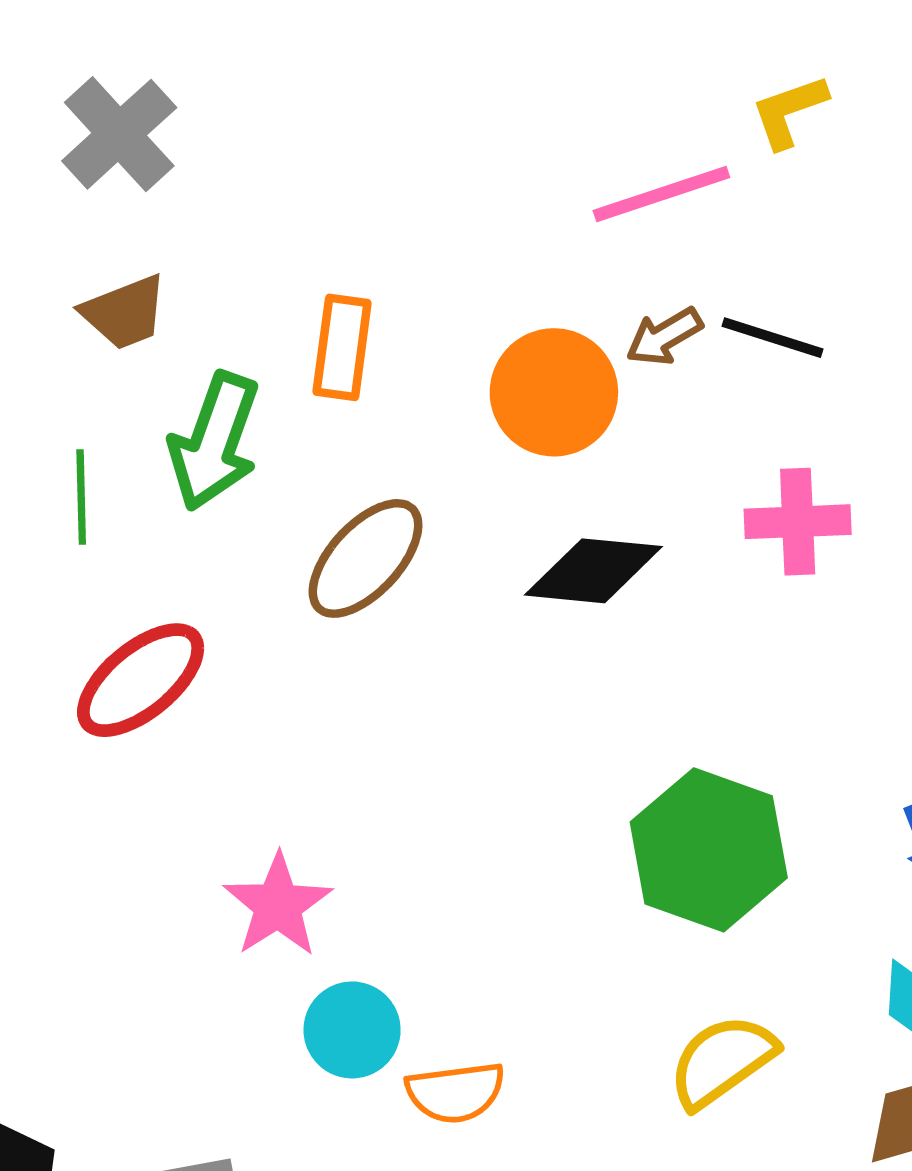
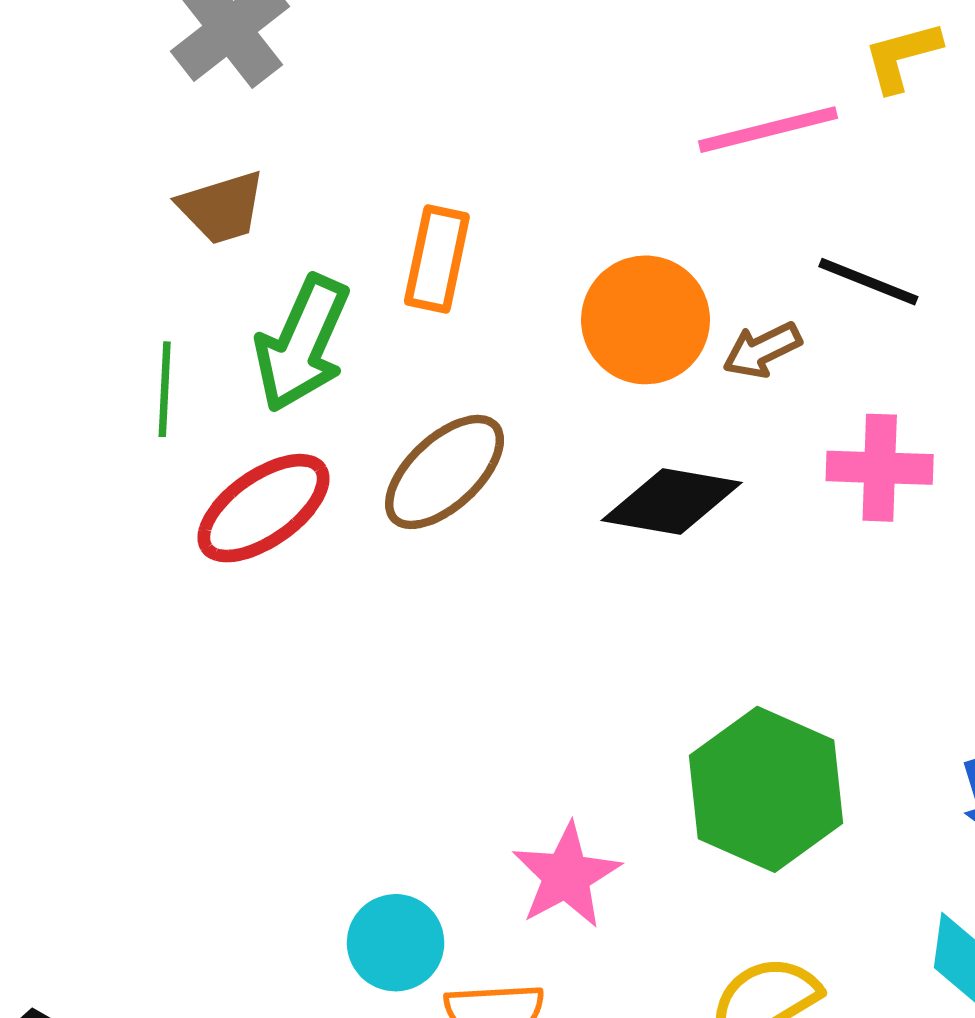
brown arrow: (664, 337) -> (762, 350), moved
red ellipse: (141, 680) -> (263, 508), moved
pink star: (278, 905) -> (566, 876), moved

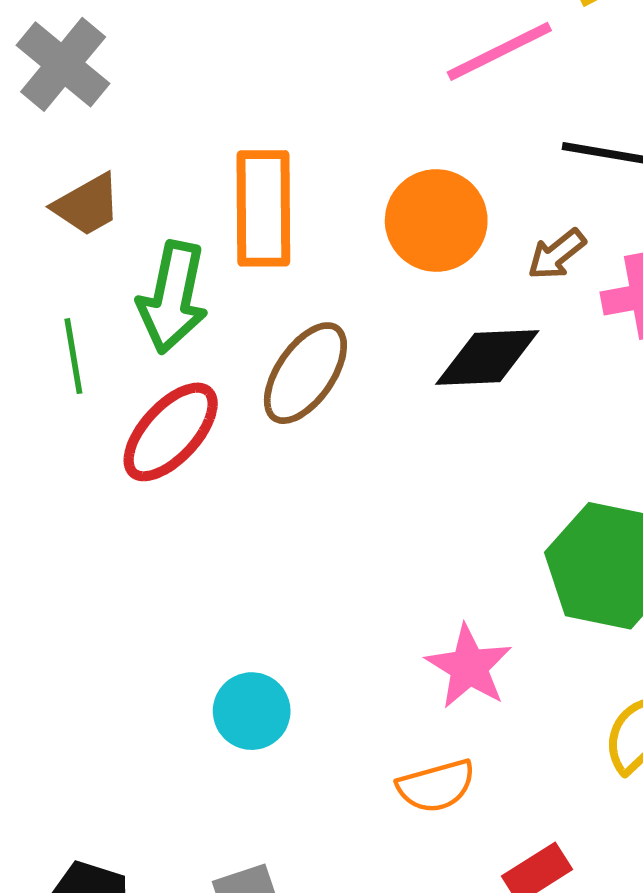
orange rectangle: (437, 259) -> (263, 208), size x1.4
brown arrow: (762, 350) -> (557, 254), moved
cyan circle: (396, 943) -> (252, 711), moved

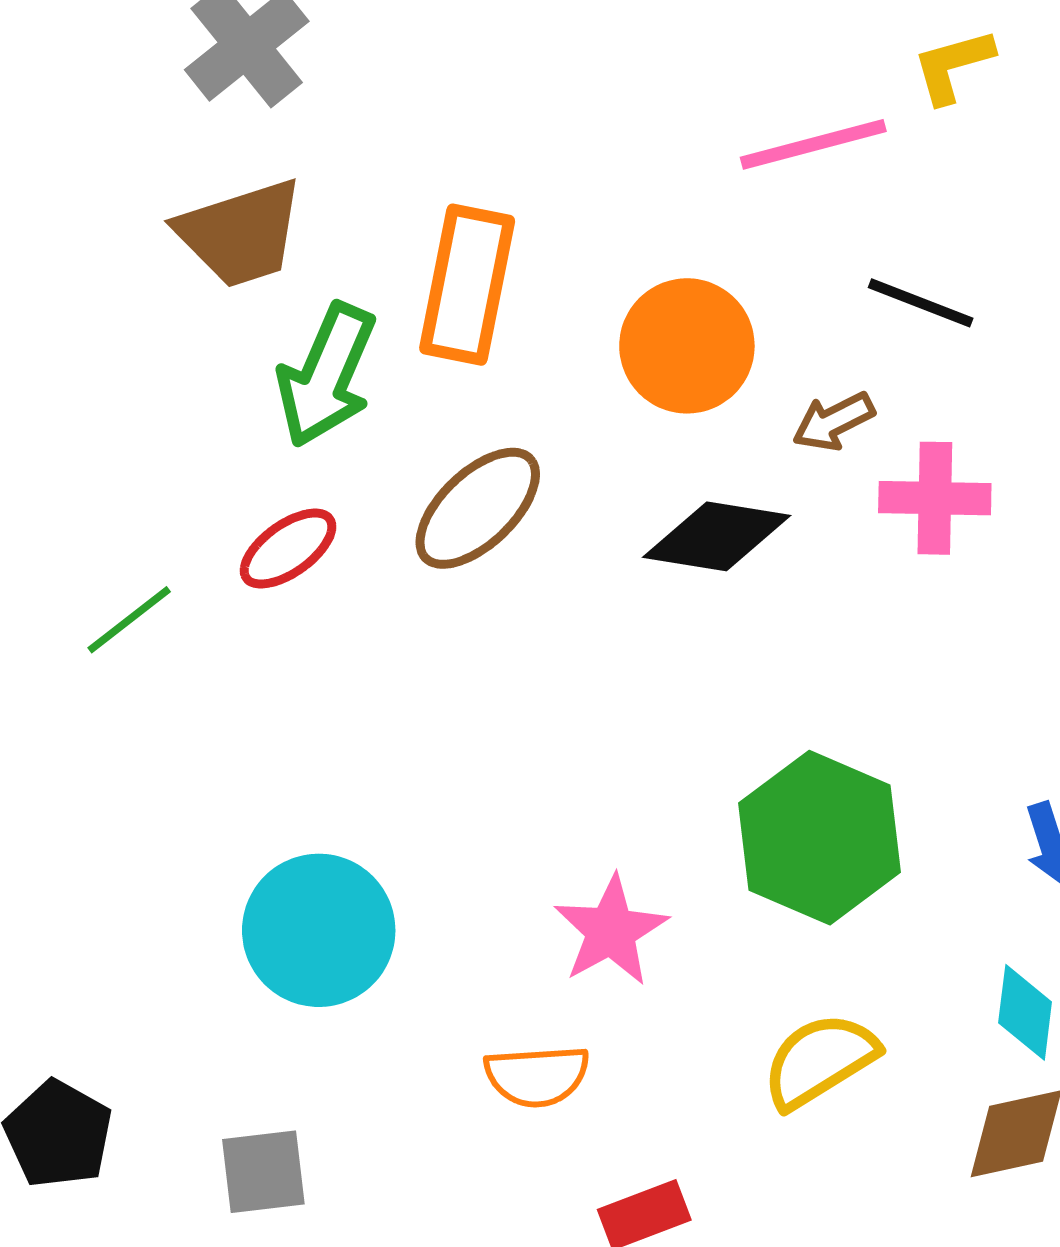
brown trapezoid: (87, 205) -> (240, 233), size x1.4
green line: (73, 356) -> (129, 620), moved, turned 50
red ellipse: (171, 432) -> (288, 549), size x0.7
cyan circle: (252, 711) -> (319, 930), size x1.5

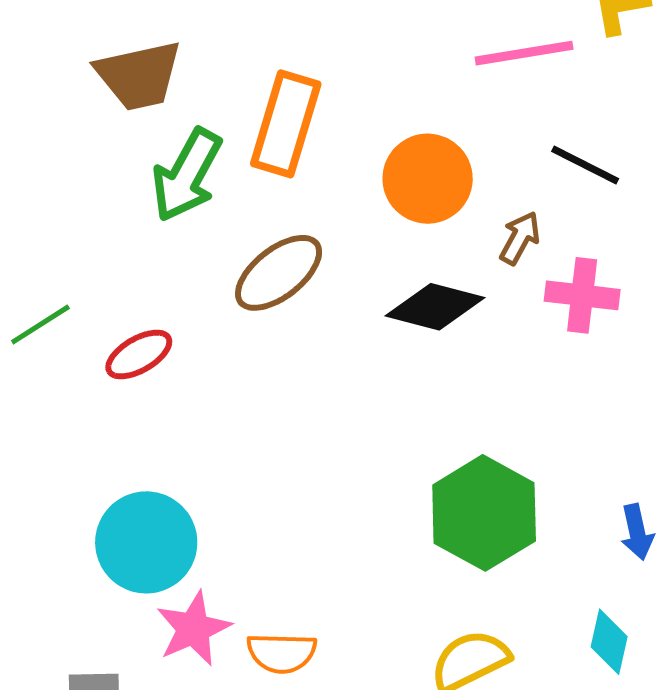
brown arrow: (834, 421) -> (520, 238), turned 140
red ellipse: (288, 549) -> (139, 354), moved
pink star: (611, 931) -> (193, 629), moved

